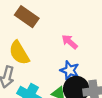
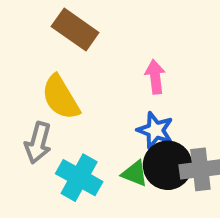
pink arrow: (70, 42) -> (155, 77), turned 42

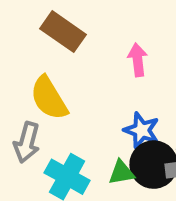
pink arrow: (155, 77) -> (138, 60), moved
green triangle: (135, 173) -> (121, 173), turned -32

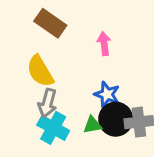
gray arrow: (27, 142) -> (47, 103), moved

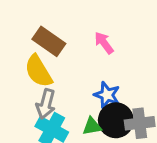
brown rectangle: (50, 23) -> (49, 41), moved
pink arrow: (104, 44) -> (104, 43), turned -30

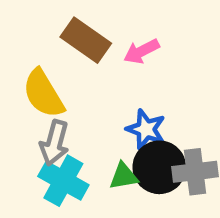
brown rectangle: (49, 41) -> (86, 40), moved
pink arrow: (104, 43) -> (141, 51), turned -80

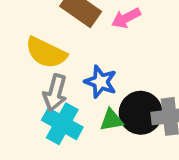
yellow semicircle: (43, 94) -> (46, 53), turned -33
blue star: (146, 129) -> (101, 82), moved

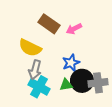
blue star: (101, 82) -> (71, 63), moved, turned 30

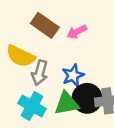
gray arrow: (35, 70) -> (40, 73), moved
green triangle: (66, 85) -> (67, 103), size x1.5

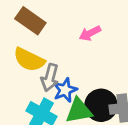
brown rectangle: (45, 25) -> (30, 21), moved
blue star: (73, 75) -> (65, 90), moved

